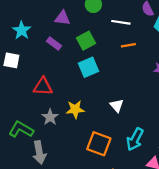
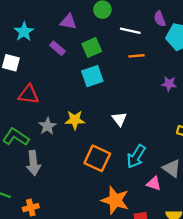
red triangle: (43, 87) -> (29, 94), moved

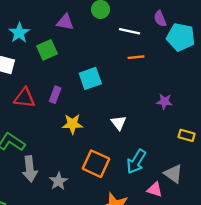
purple rectangle: (57, 48) -> (55, 95), moved, turned 70
green square: (92, 48) -> (47, 50), moved
purple star: (169, 84) -> (164, 102), moved
gray star: (48, 126) -> (58, 181), moved

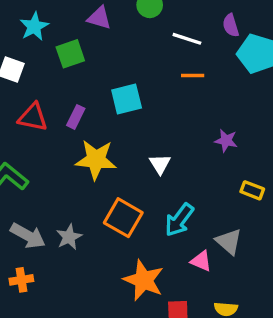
yellow star: (72, 124) -> (96, 160), size x1.4
gray arrow: (30, 169) -> (28, 236), moved, turned -60

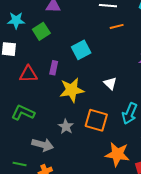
cyan star: (34, 27) -> (16, 20), turned -30
gray star: (69, 237) -> (66, 127), moved

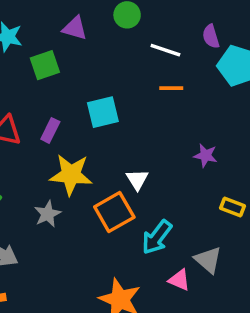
orange square: (96, 120) -> (114, 212), moved, turned 30
gray star: (66, 127) -> (48, 214), moved

